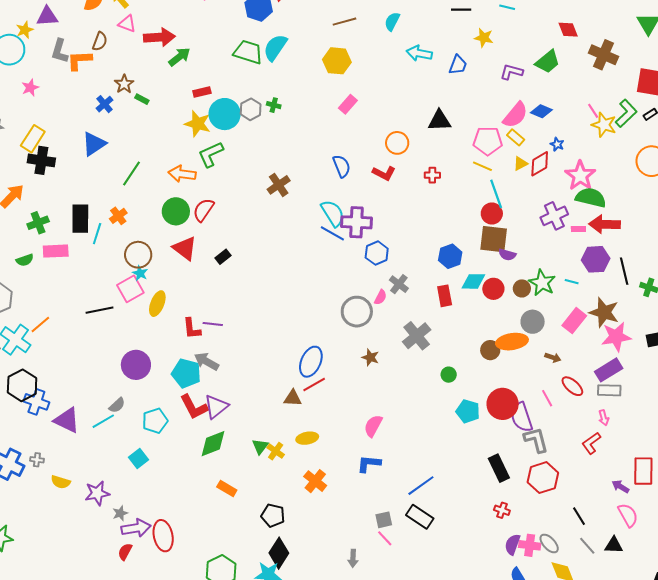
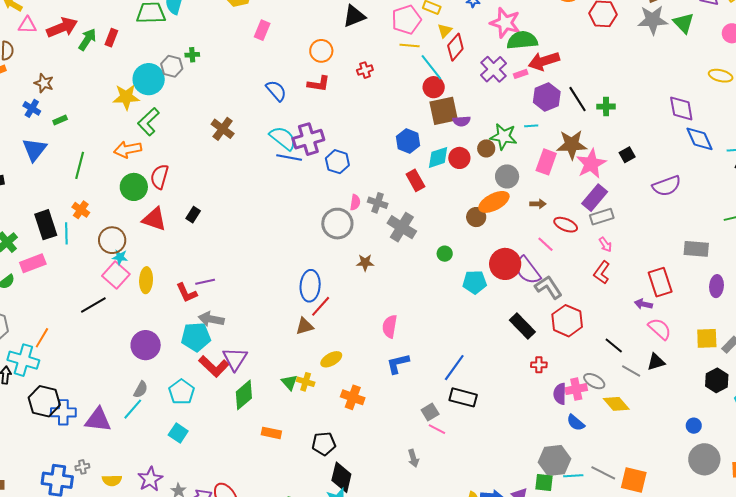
red rectangle: (202, 92) -> (111, 38), moved, turned -36
green rectangle: (142, 99) -> (60, 120), moved, turned -32
red diamond: (540, 164) -> (455, 47), moved
gray cross: (399, 284) -> (378, 203), moved

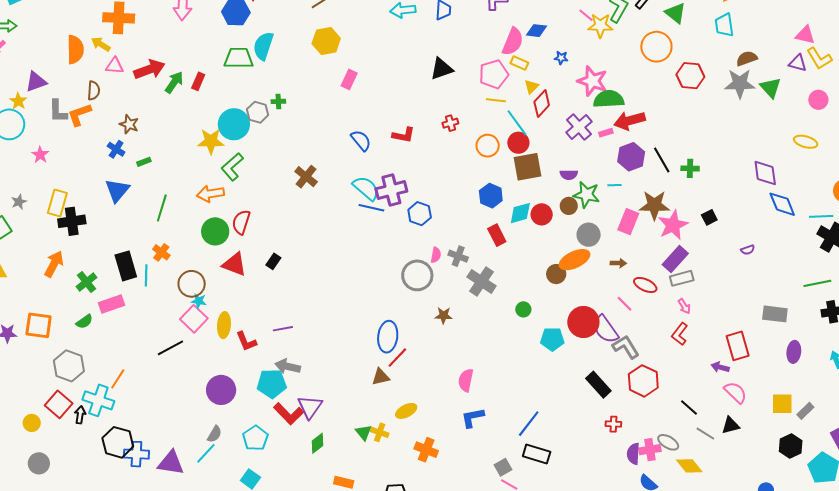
orange circle: (321, 51) -> (488, 146), moved
purple semicircle: (461, 121) -> (569, 175), moved
purple semicircle: (667, 186) -> (748, 250), size x0.5
red L-shape: (187, 293) -> (246, 341), moved
green diamond: (244, 395) -> (318, 443), size x0.7

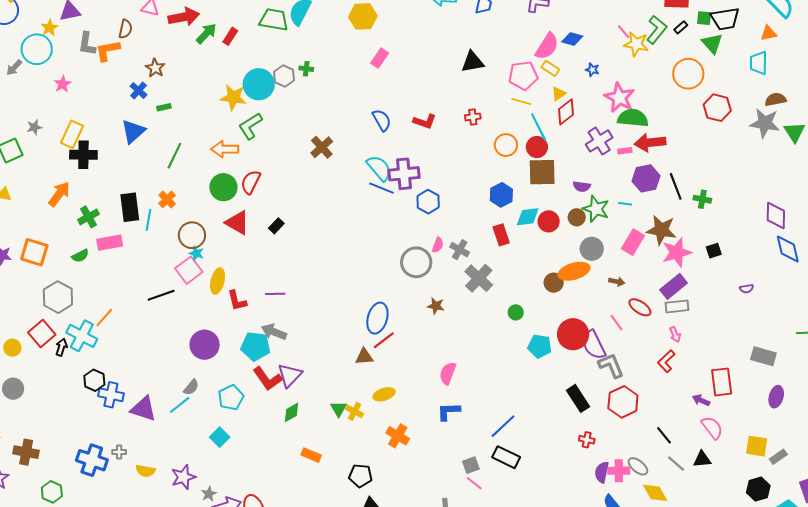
black hexagon: (118, 442) -> (94, 380), size x0.7

